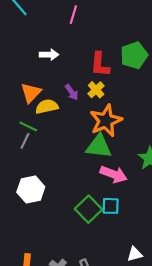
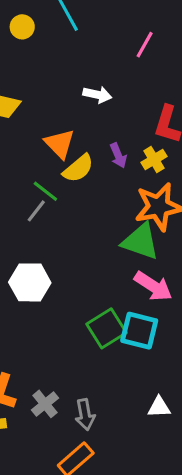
orange triangle: (31, 93) -> (60, 144), turned -40
yellow semicircle: (47, 107) -> (78, 168), turned 140
cyan square: (111, 206) -> (139, 331), size x1.4

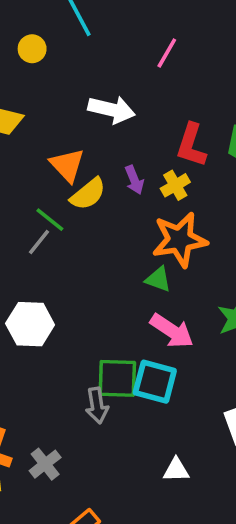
yellow circle: (22, 27) -> (32, 49), moved
white arrow: (97, 95) -> (112, 110), size x1.4
green triangle: (141, 241) -> (158, 279), size x0.6
green square: (106, 328) -> (117, 378), turned 33
gray arrow: (85, 415) -> (97, 406), moved

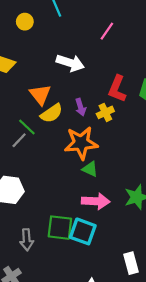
orange star: (180, 240) -> (81, 143), moved
pink arrow: (172, 331) -> (96, 201), turned -36
gray arrow: (97, 406) -> (27, 240), moved

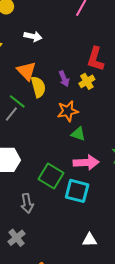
white arrow: (70, 63) -> (33, 36), moved, size x0.7
yellow semicircle: (52, 113) -> (38, 87), turned -65
orange star: (81, 143) -> (68, 111), size x0.7
green square: (60, 228) -> (51, 176), moved, turned 30

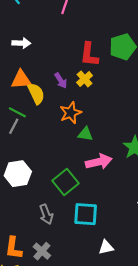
orange triangle: (26, 71) -> (21, 80), turned -40
green square: (51, 176) -> (66, 182), turned 30
cyan square: (77, 191) -> (86, 214), moved
white triangle: (90, 240) -> (106, 247), moved

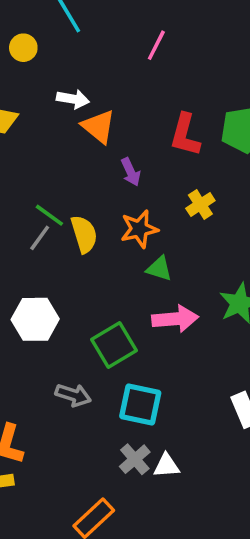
yellow cross: (85, 79) -> (200, 205), moved
orange triangle: (21, 80) -> (99, 127), moved, turned 35
yellow semicircle: (36, 94) -> (84, 234), moved
gray arrow: (46, 214) -> (73, 395), turned -60
gray cross: (42, 251) -> (135, 459), moved

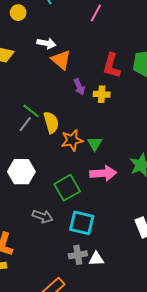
yellow cross: (200, 205) -> (102, 94), moved, turned 35
orange star: (139, 229) -> (72, 140), moved
green triangle: (159, 269) -> (95, 144), turned 42
gray cross: (135, 459) -> (78, 255), turned 30

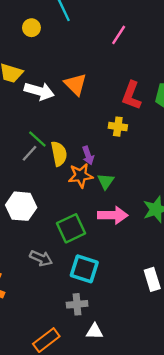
white arrow: (46, 43) -> (39, 91), moved, size x1.4
purple arrow: (79, 87) -> (88, 155), moved
white triangle: (96, 259) -> (94, 331), moved

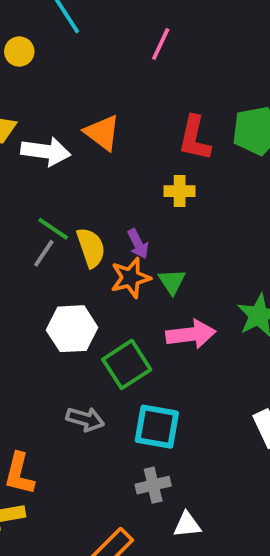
white hexagon: (21, 206) -> (72, 329), moved

